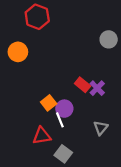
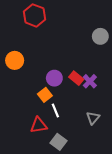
orange circle: (18, 52) -> (15, 60), moved
purple circle: (64, 109) -> (54, 78), moved

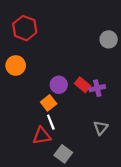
red hexagon: (34, 15) -> (25, 28), moved
purple cross: (90, 81) -> (97, 88), turned 32
white line: (55, 111) -> (51, 122), moved

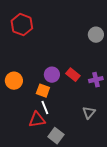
orange circle: (16, 65) -> (14, 81), moved
purple cross: (97, 88) -> (96, 80), moved
orange square: (49, 103) -> (43, 91), turned -32

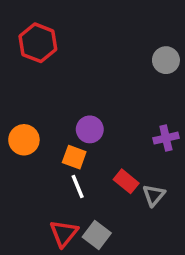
red rectangle: (73, 75) -> (126, 181), moved
red triangle: (37, 120) -> (64, 233), moved, turned -42

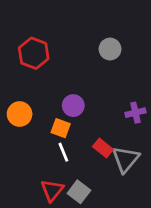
red hexagon: (38, 43) -> (34, 53), moved
gray circle: (166, 60) -> (110, 49), moved
gray triangle: (154, 195) -> (126, 159), size x1.5

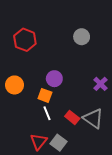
purple cross: (135, 113) -> (100, 84), turned -32
red rectangle: (103, 148) -> (72, 117), moved
gray triangle: (126, 159) -> (93, 119), turned -35

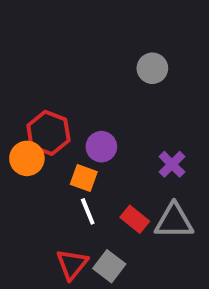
red hexagon: (25, 40) -> (48, 133), moved
purple cross: (100, 84) -> (172, 164), moved
gray triangle: (93, 119) -> (174, 221), turned -35

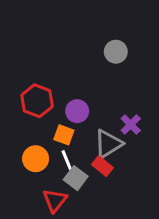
orange circle: (27, 158) -> (36, 159), moved
gray triangle: (174, 221) -> (108, 144), moved, turned -32
gray square: (109, 266) -> (76, 178), moved

